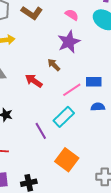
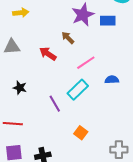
blue rectangle: (94, 82) -> (108, 21), moved
orange square: (67, 160) -> (81, 133), size x0.6

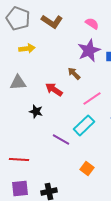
black star: (20, 88) -> (36, 111), moved
purple line: (55, 104) -> (61, 139), turned -30

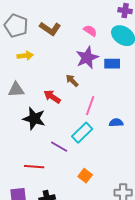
pink line: (92, 98) -> (90, 106), turned -36
black star: (36, 111) -> (34, 119), size x1.6
red line: (19, 159) -> (34, 167), moved

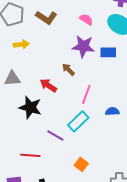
purple star: (87, 58) -> (83, 46), turned 30

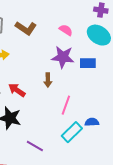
brown arrow: (68, 69) -> (48, 80), turned -136
red arrow: (48, 85) -> (17, 90), moved
cyan rectangle: (78, 121) -> (72, 132), moved

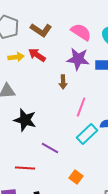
pink semicircle: (66, 30) -> (81, 32), size x1.5
red arrow: (17, 90) -> (37, 55), moved

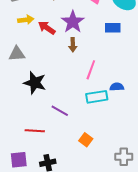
red arrow: (37, 55) -> (47, 28), moved
purple star: (78, 59) -> (73, 22), moved, turned 30
cyan rectangle: (87, 134) -> (97, 97), turned 35

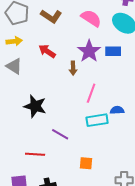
yellow arrow: (26, 20) -> (14, 41), moved
purple star: (73, 22) -> (89, 51), moved
gray triangle: (17, 54) -> (14, 66), moved, turned 36
orange square: (86, 140) -> (86, 163), turned -32

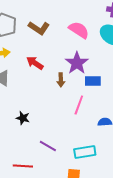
blue rectangle: (113, 51) -> (93, 81), moved
black star: (35, 106) -> (23, 118), size x0.6
cyan rectangle: (97, 120) -> (85, 152), moved

